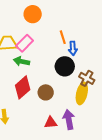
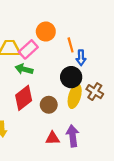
orange circle: (33, 14) -> (46, 32), moved
yellow ellipse: (82, 93) -> (75, 96), moved

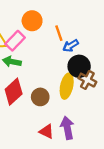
blue arrow: (81, 58) -> (71, 46), turned 64
black circle: (71, 77) -> (79, 66), moved
red triangle: (53, 138) -> (47, 132), turned 32

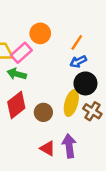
orange line: (59, 33) -> (77, 42), moved, turned 49
brown cross: (87, 80) -> (92, 111), moved

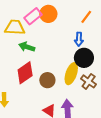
orange line: (77, 42) -> (86, 17), moved
pink rectangle: (21, 53) -> (33, 16), moved
blue arrow: (78, 62) -> (79, 39), turned -64

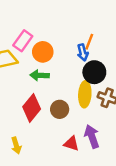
orange circle: (48, 14) -> (43, 52), moved
orange line: (86, 17) -> (89, 42), moved
green arrow: (27, 47) -> (39, 75), moved

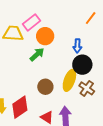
orange line: (89, 42) -> (91, 18), moved
green arrow: (39, 75) -> (37, 54), turned 119
red diamond: (32, 108) -> (20, 107), moved

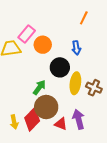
green arrow: (37, 54) -> (39, 87), moved
black circle: (82, 65) -> (60, 67), moved
brown circle: (45, 87) -> (46, 107), moved, size x1.5

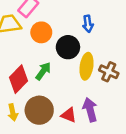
orange circle: (43, 45) -> (41, 32), moved
brown circle: (46, 107) -> (39, 110), moved
red diamond: (32, 119) -> (18, 79), moved

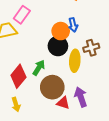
orange circle: (41, 32) -> (61, 31), moved
brown cross: (109, 72) -> (91, 48), moved, turned -35
brown circle: (39, 110) -> (52, 87), moved

